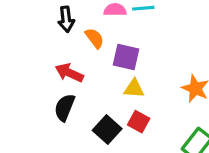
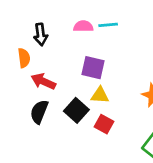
orange semicircle: (95, 38) -> (24, 58), moved, turned 30
black square: (107, 130) -> (76, 110), moved

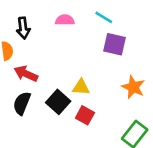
cyan line: (108, 25) -> (104, 17), moved, turned 36
purple square: (93, 68) -> (114, 44), moved

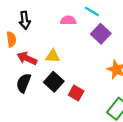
pink semicircle: (65, 20) -> (68, 20), moved
purple square: (114, 44) -> (101, 34), turned 30
yellow triangle: (81, 87) -> (53, 56), moved

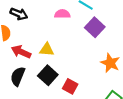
black arrow: (25, 20) -> (19, 14), turned -60

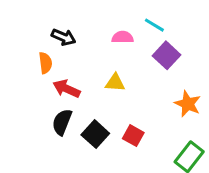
yellow triangle: (47, 50) -> (115, 83), moved
black square: (48, 75) -> (95, 134), moved

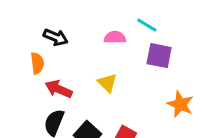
purple square: (166, 55) -> (159, 56), turned -32
yellow triangle: (115, 83) -> (107, 83), turned 40

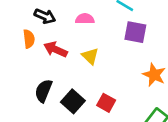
pink semicircle: (115, 37) -> (85, 19), moved
red arrow: (59, 89) -> (55, 49), moved

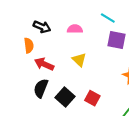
red arrow: (55, 49) -> (44, 64), moved

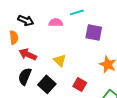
cyan line: (108, 18) -> (77, 12), moved, turned -48
yellow triangle: (79, 60) -> (60, 60), moved
red square: (92, 98) -> (80, 84), moved

